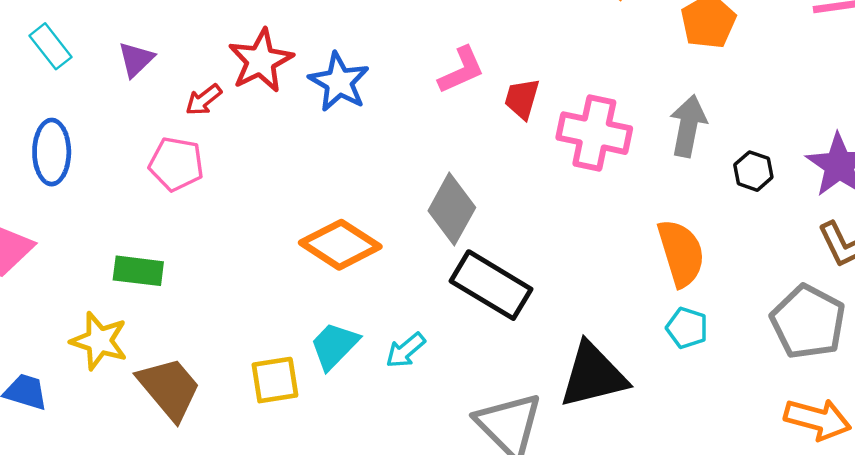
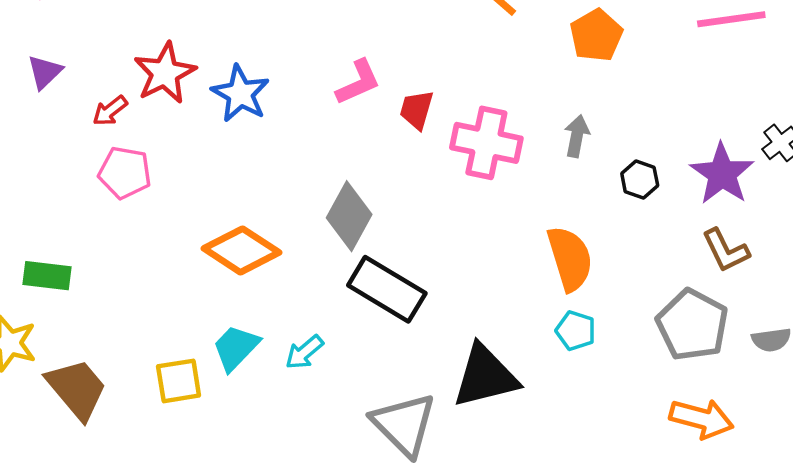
gray arrow: (688, 126) -> (577, 136), size x0.7
pink pentagon: (176, 164) -> (125, 173), moved

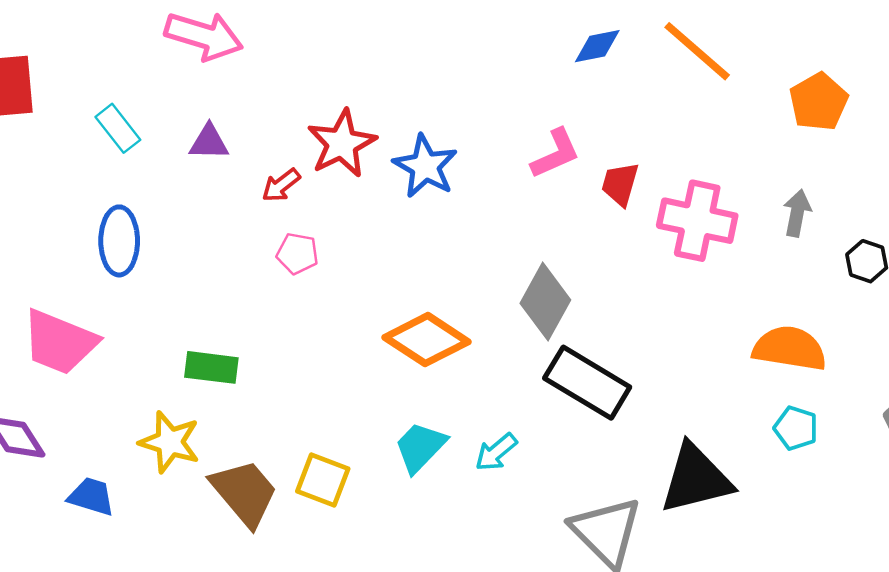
purple triangle: (45, 72) -> (209, 142), turned 45
pink pentagon: (125, 173) -> (297, 254), size x0.7
orange semicircle: (570, 258) -> (790, 348), turned -64
yellow square: (179, 381) -> (323, 480), moved, turned 30

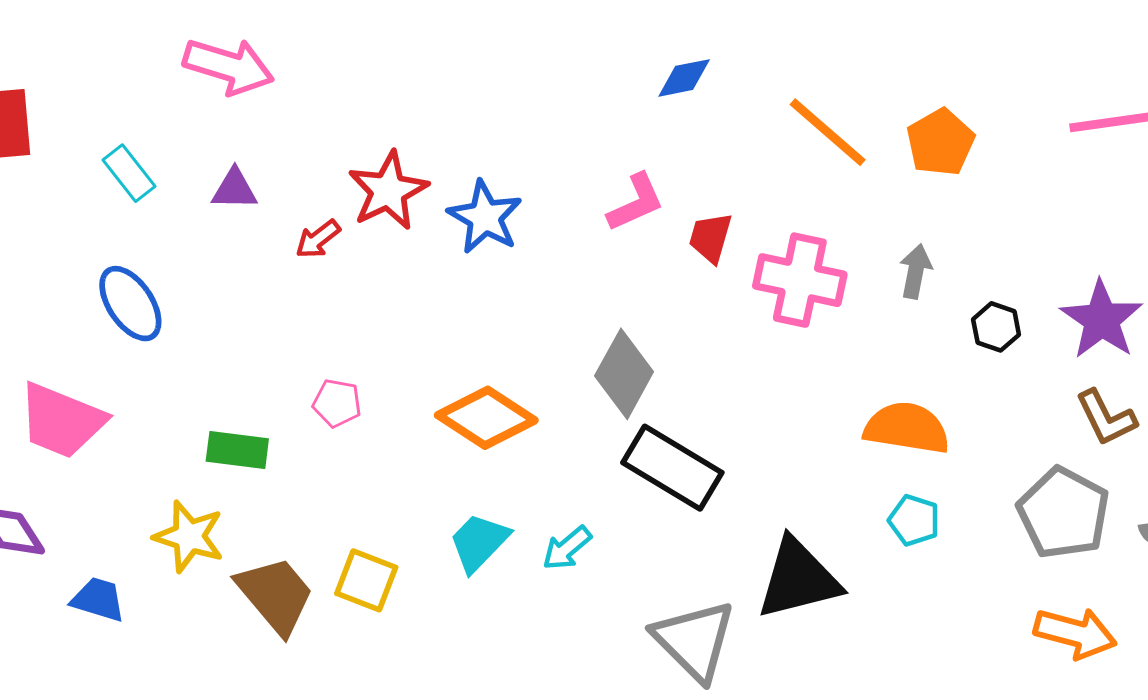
orange line: (697, 51) -> (828, 132), moved
blue ellipse: (119, 241) -> (130, 304), turned -34
pink pentagon: (297, 254) -> (337, 403), moved

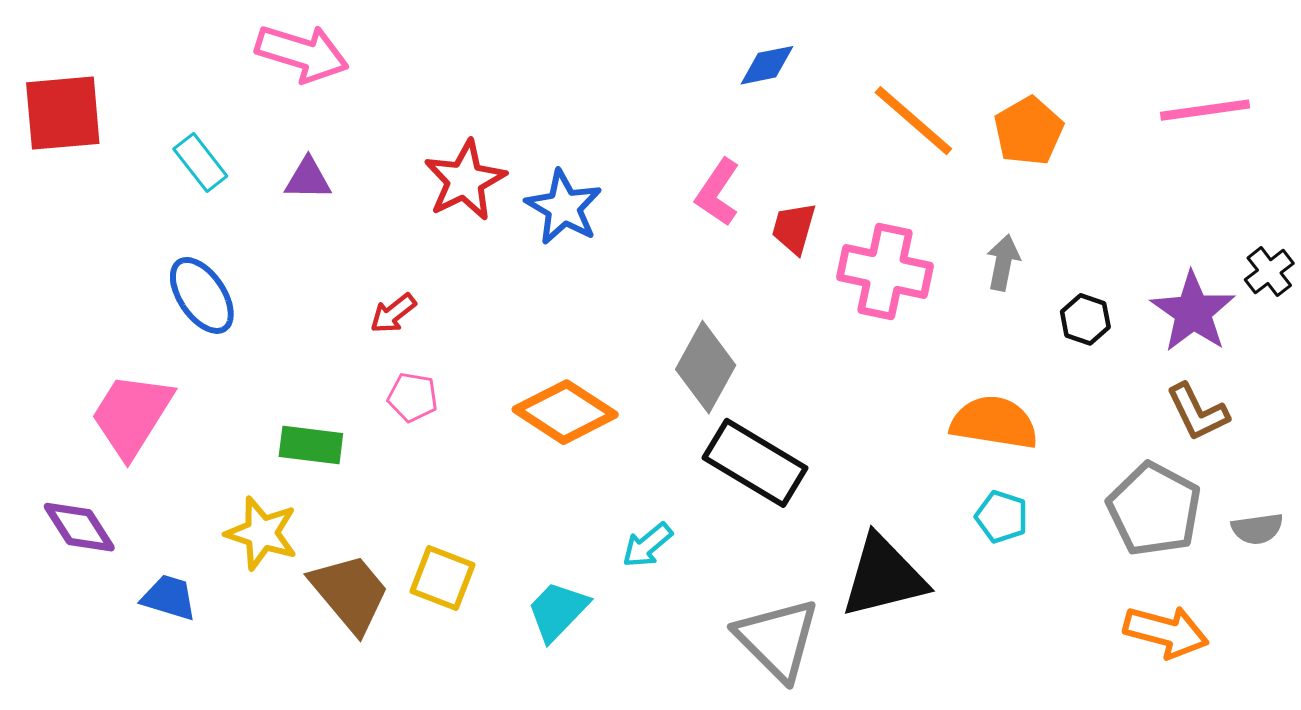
pink L-shape: (636, 202) -> (718, 192), turned 148
red arrow: (318, 239) -> (393, 313), moved
pink trapezoid: (62, 421) -> (132, 415), turned 100
cyan trapezoid: (479, 542) -> (558, 611), moved

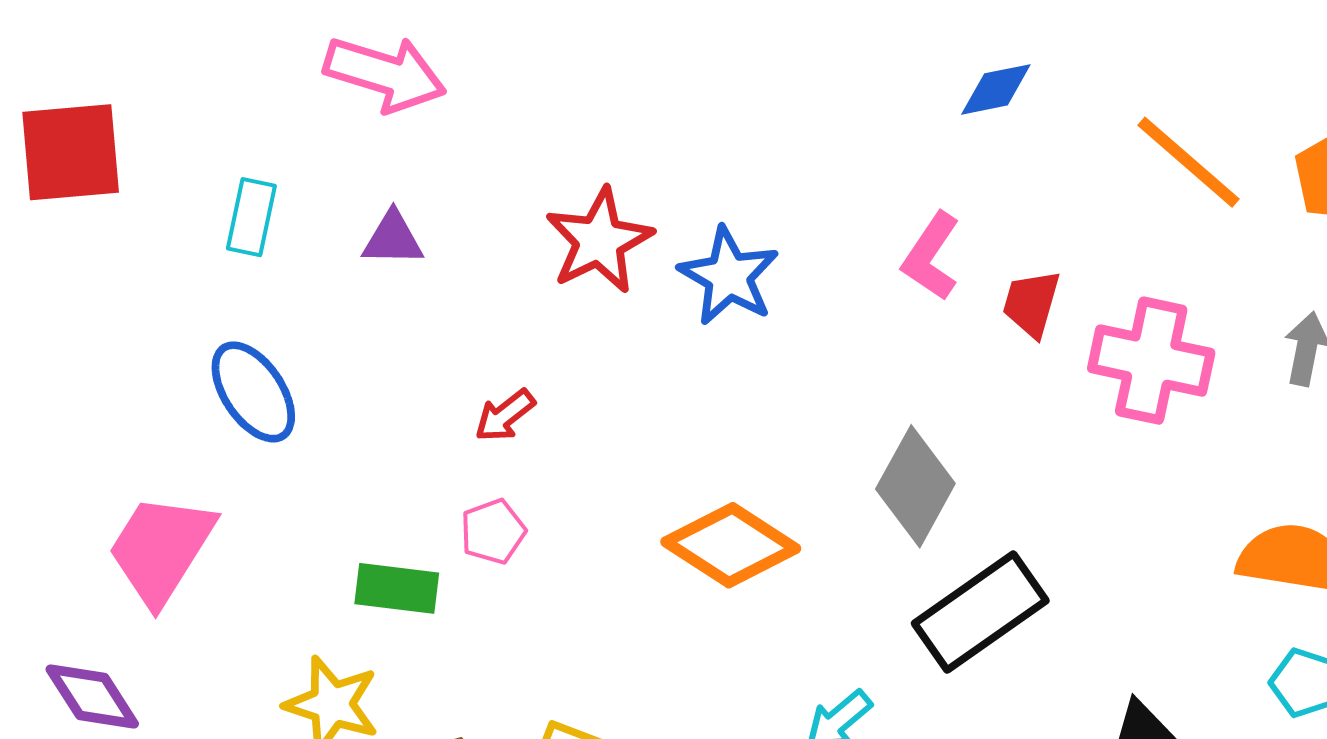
cyan rectangle: (200, 162) -> (251, 217), turned 50
pink pentagon: (413, 397) -> (493, 531), moved, turned -30
black rectangle: (755, 463) -> (980, 612), turned -66

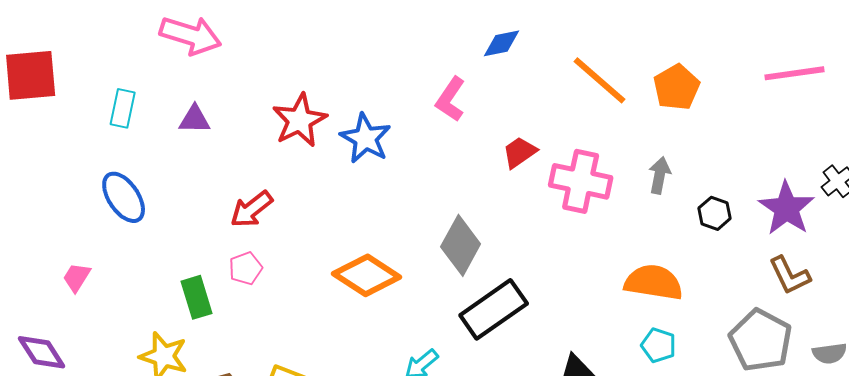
pink L-shape: (931, 256) -> (451, 99), moved
red trapezoid: (1031, 304) -> (520, 152), turned 39
red arrow: (505, 416) -> (252, 209), size x1.4
pink trapezoid: (161, 549) -> (77, 277), size x0.5
green rectangle: (397, 588) -> (197, 297), turned 66

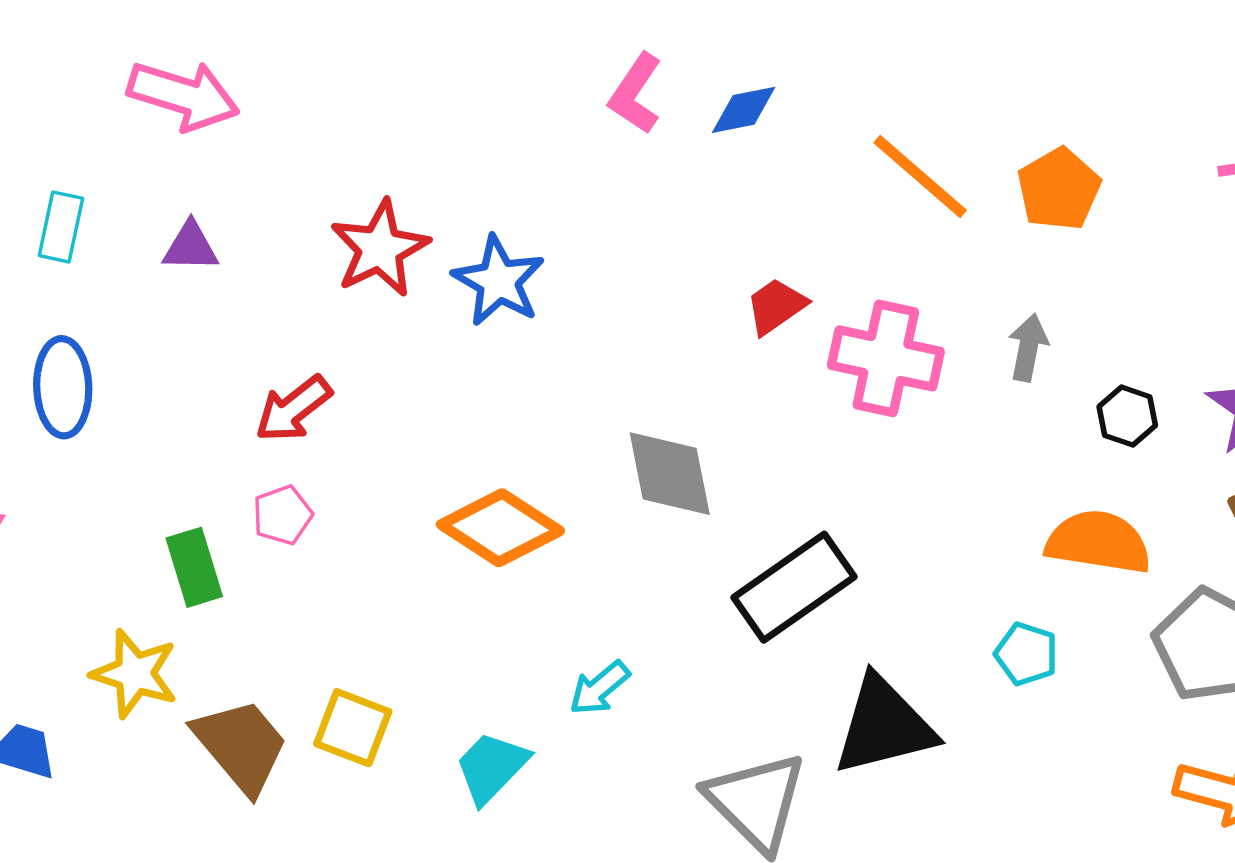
pink L-shape: (451, 99) -> (635, 94), moved
blue ellipse: (124, 197) -> (63, 387), turned 32
gray diamond: (461, 245) -> (670, 474), turned -40
orange semicircle: (654, 282) -> (1098, 542), moved
black rectangle: (494, 309) -> (794, 587), moved

